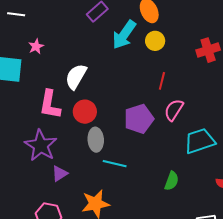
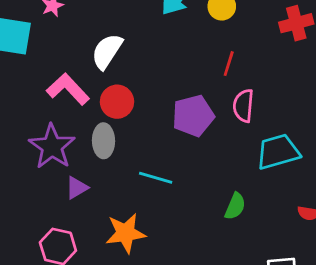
pink L-shape: (50, 104) -> (68, 89), turned 124
pink semicircle: (174, 110) -> (243, 106), turned -30
gray ellipse: (96, 140) -> (104, 141), moved

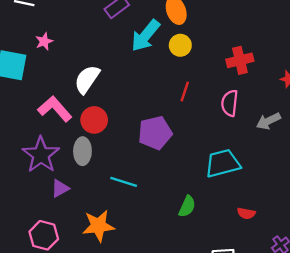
pink semicircle: (243, 106) -> (230, 103), moved

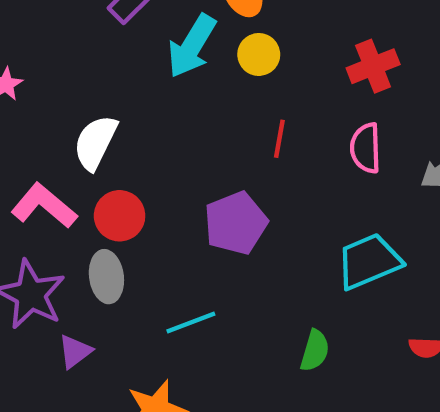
cyan line: (124, 182) -> (191, 322), turned -30

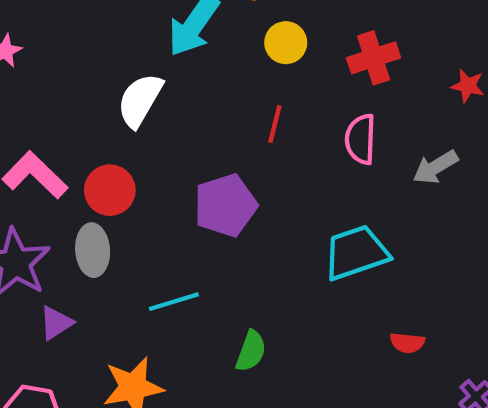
yellow circle: (259, 54) -> (286, 43), moved
white semicircle: (95, 142) -> (140, 100), moved
green semicircle: (315, 351) -> (251, 351), moved

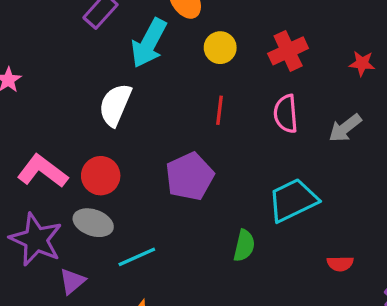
gray ellipse: (93, 250) -> (93, 223), turned -60
cyan line: (174, 302) -> (137, 257), moved
green semicircle: (251, 351) -> (244, 246), moved

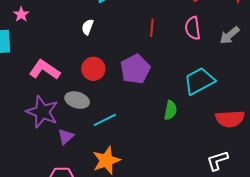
white semicircle: (115, 105) -> (88, 27), size x0.6
red circle: (101, 176) -> (93, 69), moved
red semicircle: (340, 264) -> (230, 119), size x1.8

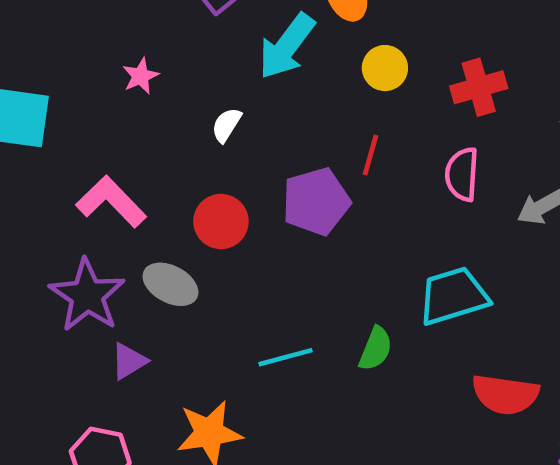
pink star: (21, 14) -> (141, 76), moved
purple pentagon: (135, 69) -> (316, 202), moved
cyan line: (105, 120) -> (286, 357), moved

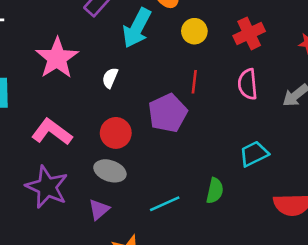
pink star: (141, 76) -> (57, 58), size x2.0
gray ellipse: (170, 284) -> (110, 171), moved
cyan trapezoid: (453, 296) -> (254, 154), size x0.7
purple triangle: (129, 361) -> (99, 210), moved

